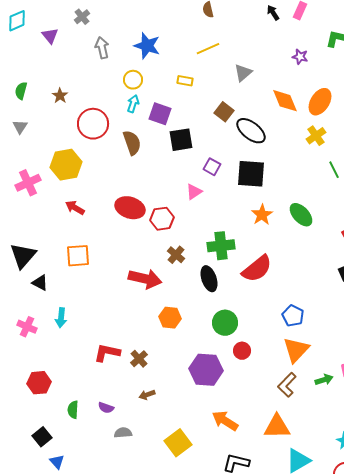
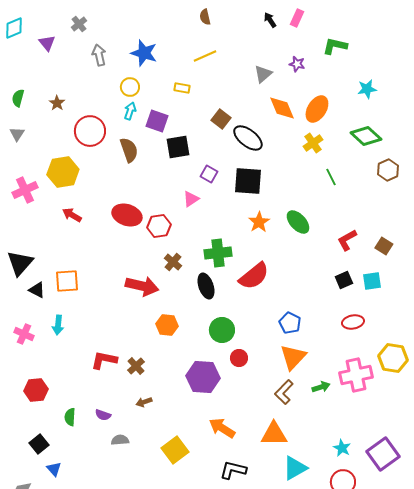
gray triangle: (243, 73) -> (263, 74), moved
orange square: (78, 256) -> (67, 281), moved

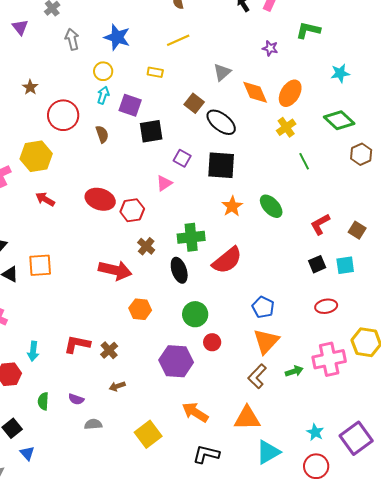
gray triangle: (263, 74) -> (222, 72), moved
brown semicircle: (129, 150) -> (102, 134), size x0.7
cyan arrow: (58, 325) -> (33, 351), moved

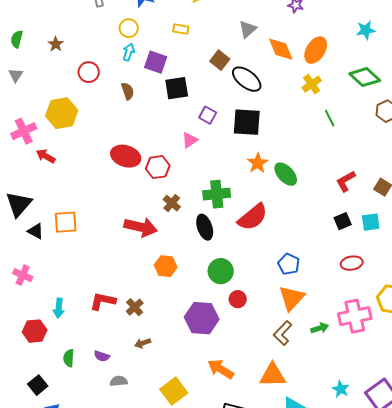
red circle: (63, 115) -> (89, 72), size x0.7
red arrow: (45, 199) -> (46, 156), moved
green ellipse: (271, 206) -> (286, 174), moved

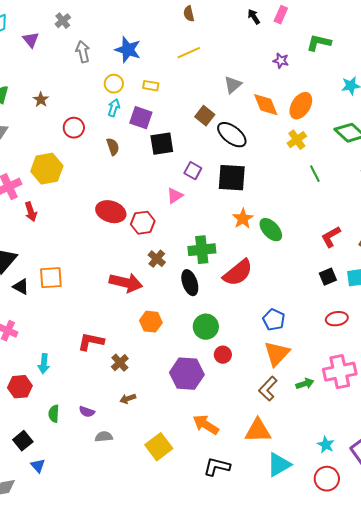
yellow rectangle: (181, 29) -> (151, 86), moved
red arrow: (46, 156) -> (31, 212), turned -138
red L-shape: (103, 301) -> (91, 342), moved

